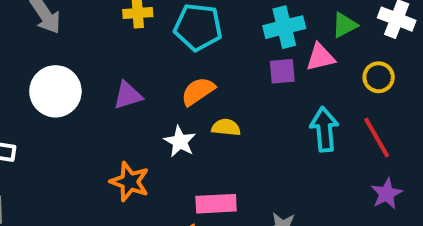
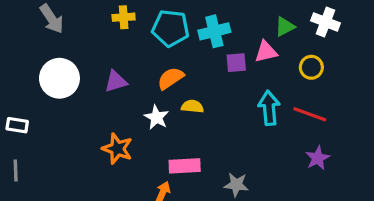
cyan cross: (284, 27) -> (214, 31), moved
red line: (377, 137) -> (310, 114), turned -40

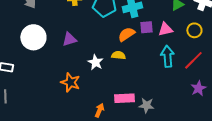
pink triangle: (266, 52) -> (165, 29), moved
orange semicircle: (171, 78) -> (126, 34), moved
red line: (310, 114) -> (193, 60), turned -65
pink rectangle: (185, 166) -> (124, 98), moved

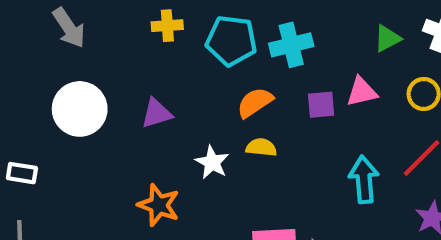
purple square: (146, 27) -> (321, 105), moved
orange semicircle: (126, 34) -> (255, 103), moved
cyan arrow: (167, 56) -> (364, 179), moved

